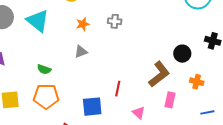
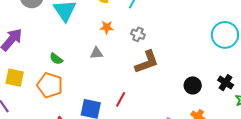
brown L-shape: (159, 74) -> (147, 62), moved

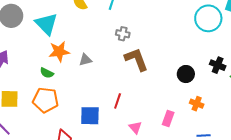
orange star: (107, 27) -> (59, 52), moved, size x1.5
brown L-shape: (147, 62) -> (136, 59), turned -80

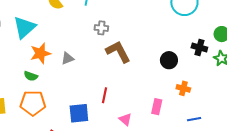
cyan triangle: (46, 24) -> (24, 27), turned 40

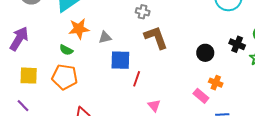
pink rectangle: (157, 107) -> (201, 96), moved, turned -70
blue square: (79, 113) -> (120, 60), moved

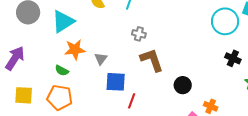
gray triangle: (105, 37) -> (101, 59), turned -40
black cross: (237, 44) -> (233, 58), moved
black circle: (205, 53) -> (183, 85), moved

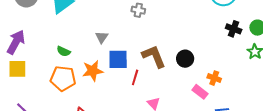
orange star: (75, 50) -> (93, 71), moved
brown L-shape: (152, 60) -> (154, 56), moved
yellow square: (24, 95) -> (17, 69), moved

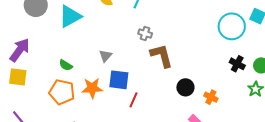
brown L-shape: (154, 56) -> (162, 56), moved
orange cross: (214, 78) -> (211, 97), moved

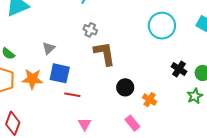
cyan circle: (232, 26) -> (162, 26), moved
red line: (134, 100) -> (72, 95), turned 70

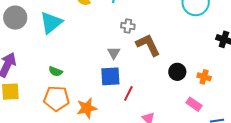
gray triangle: (49, 48) -> (114, 53), moved
orange star: (32, 79) -> (87, 108), moved
red line: (72, 95) -> (128, 93), turned -56

